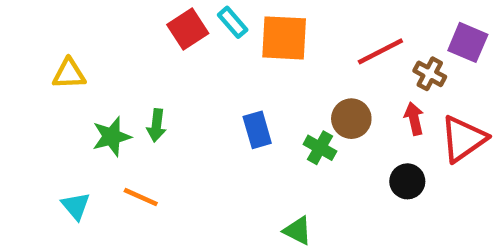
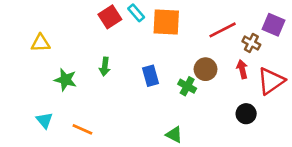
green arrow: (156, 125) -> (105, 67), moved
green star: (112, 137) -> (65, 80), turned 30
black circle: (407, 181) -> (246, 114), moved
orange line: (141, 197) -> (82, 129), moved

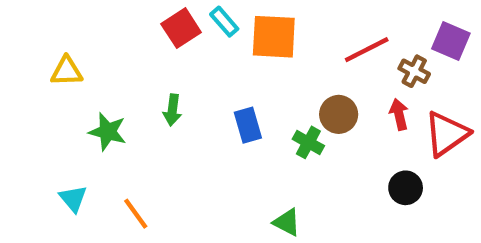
orange line: (82, 129) -> (136, 214), turned 30

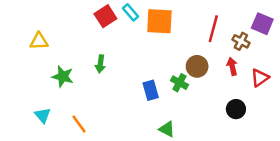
red line: (367, 50) -> (213, 29), turned -48
blue rectangle: (248, 125) -> (151, 90), moved
red triangle: (447, 134) -> (260, 78), size x0.7

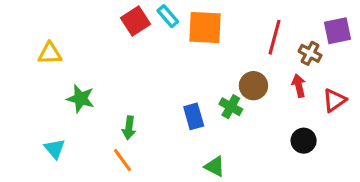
purple square: (262, 24) -> (338, 31), turned -35
green arrow: (100, 64) -> (129, 128), moved
orange line: (79, 124) -> (123, 160), moved

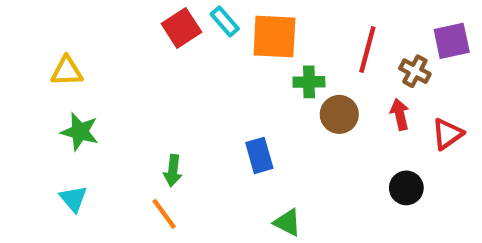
green star: (81, 99) -> (80, 132), moved
green cross: (231, 107) -> (309, 82), moved, turned -30

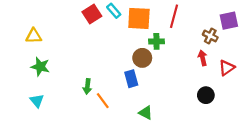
red line: (367, 50) -> (174, 16), moved
brown circle: (339, 114) -> (142, 58), moved
orange line: (164, 214) -> (103, 101), moved

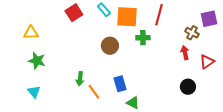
red square: (92, 14) -> (74, 13), moved
brown circle: (142, 58) -> (110, 46), moved
blue rectangle: (131, 79) -> (120, 84), moved

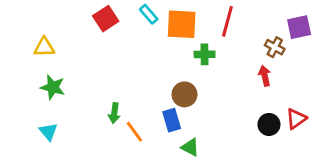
brown circle: (110, 46) -> (184, 94), moved
red triangle: (207, 62) -> (296, 119), moved

